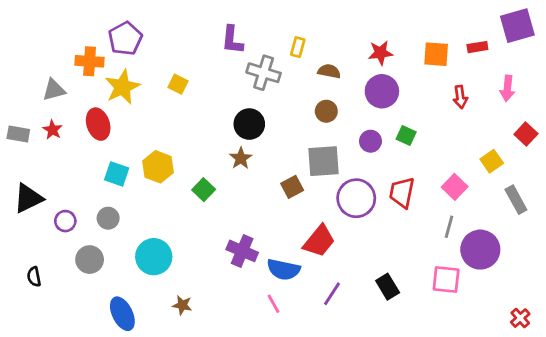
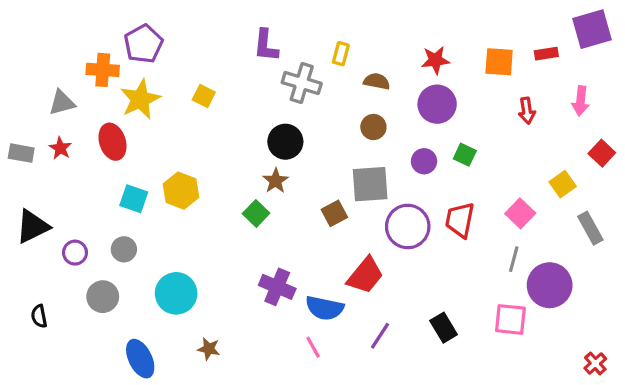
green square: (204, 190) -> (256, 213), moved

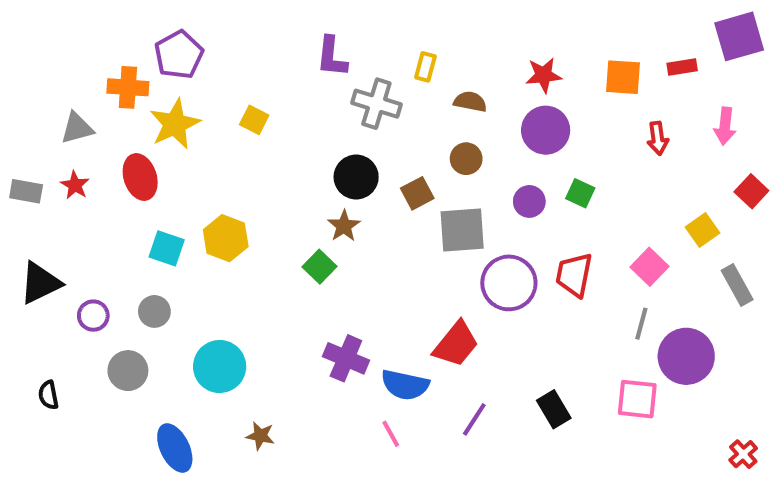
brown square: (334, 213) -> (417, 193), moved

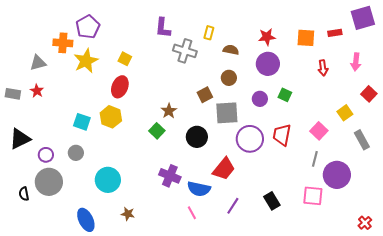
red ellipse: (140, 177) -> (120, 87), moved, turned 40
black circle: (356, 177) -> (197, 137), moved
gray circle: (128, 371) -> (49, 182), moved, size x1.4

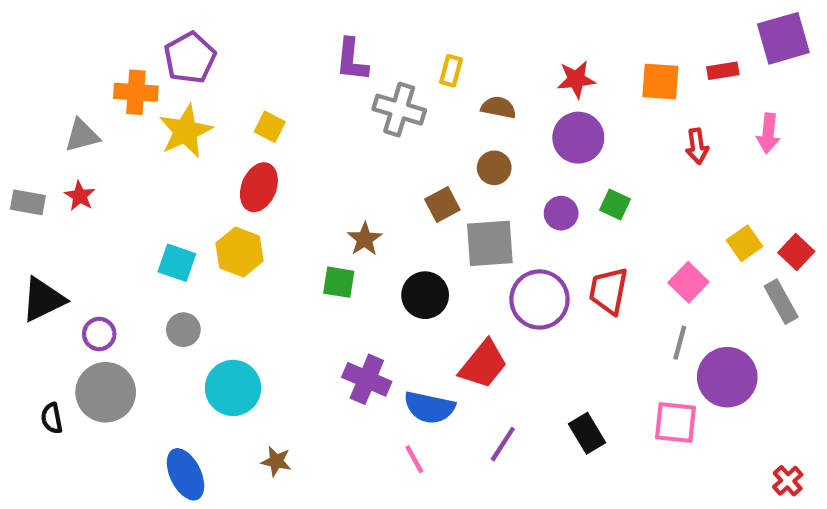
red square: (369, 94) -> (796, 252), moved
green square: (157, 131) -> (339, 282), turned -35
gray circle: (76, 153) -> (183, 330), moved

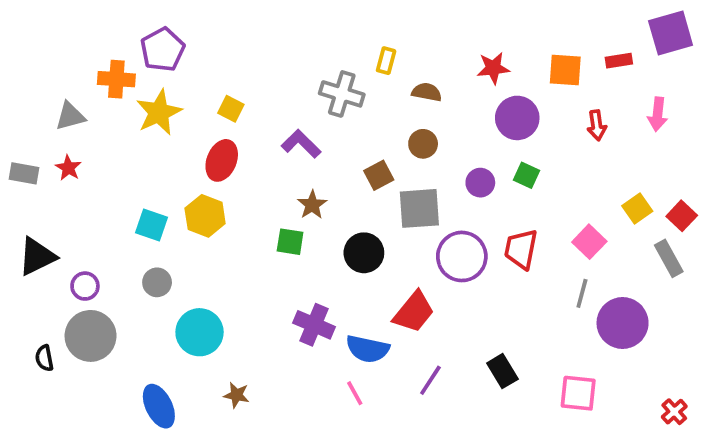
purple L-shape: (352, 60) -> (301, 144), moved, turned 129
purple circle: (578, 138) -> (517, 118), moved
pink square: (675, 423) -> (578, 393), moved

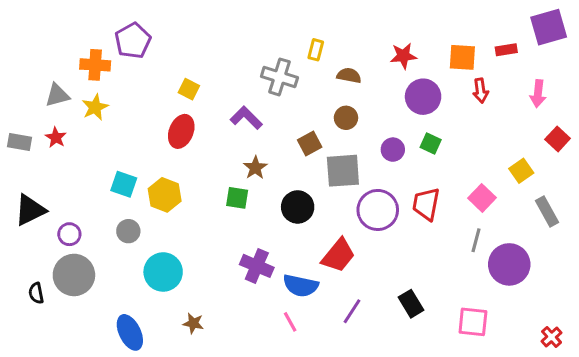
yellow star: (159, 112) -> (95, 107), moved, size x0.7
red arrow: (597, 125) -> (480, 91), moved
yellow hexagon: (205, 216) -> (165, 195), moved
red square: (682, 216) -> (558, 139), moved

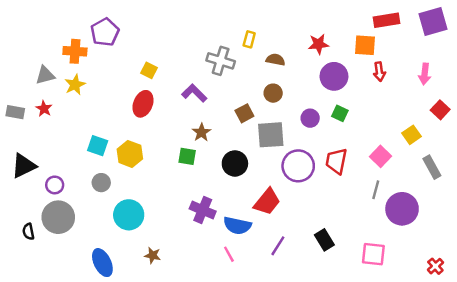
red rectangle: (506, 50) -> (386, 20), moved, size x1.5

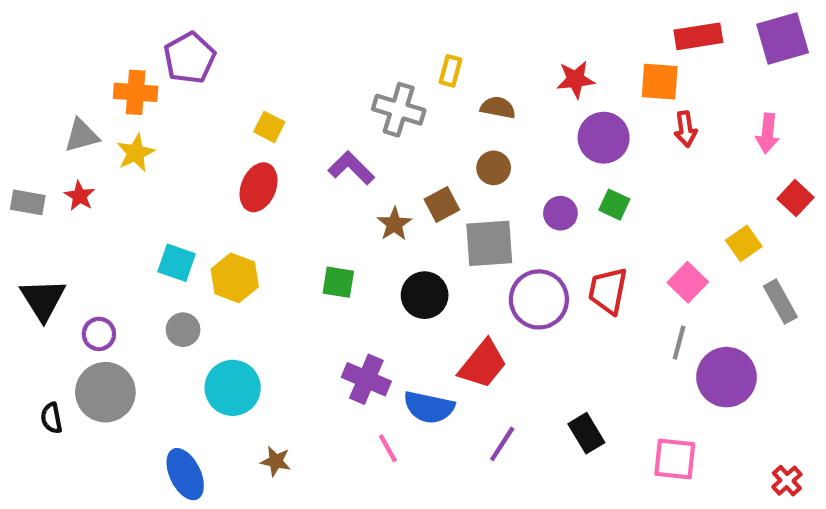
brown star: (201, 132) -> (394, 224), moved
black triangle: (24, 166) -> (43, 299), turned -36
pink line: (229, 254) -> (388, 448), moved

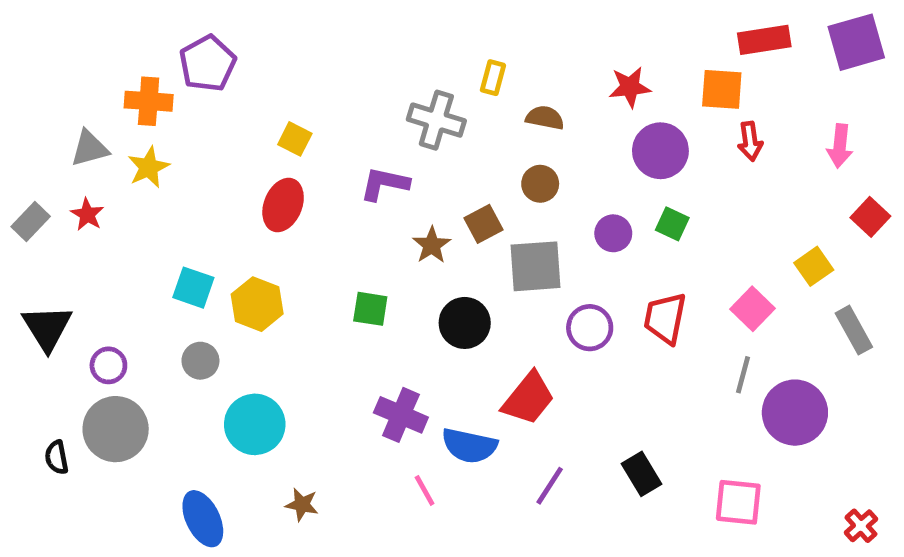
purple L-shape: (351, 168) -> (384, 184), turned -33
gray rectangle: (28, 202) -> (31, 222), turned -56
purple circle: (539, 299) -> (590, 328), size x0.7

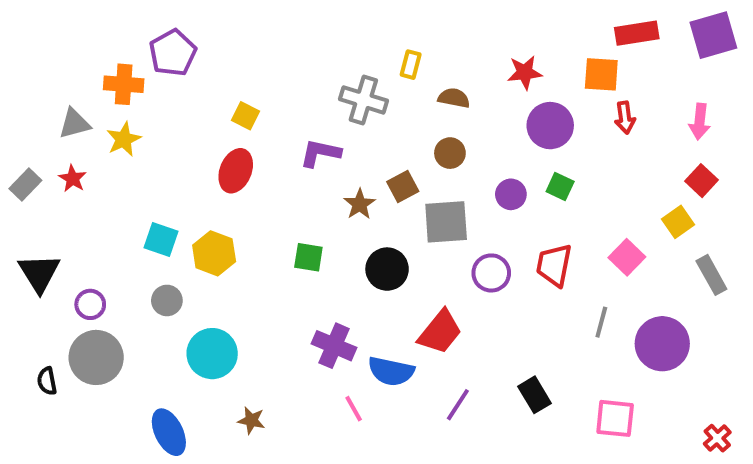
red square: (870, 217) -> (702, 181), moved
gray line: (743, 375) -> (601, 322), moved

